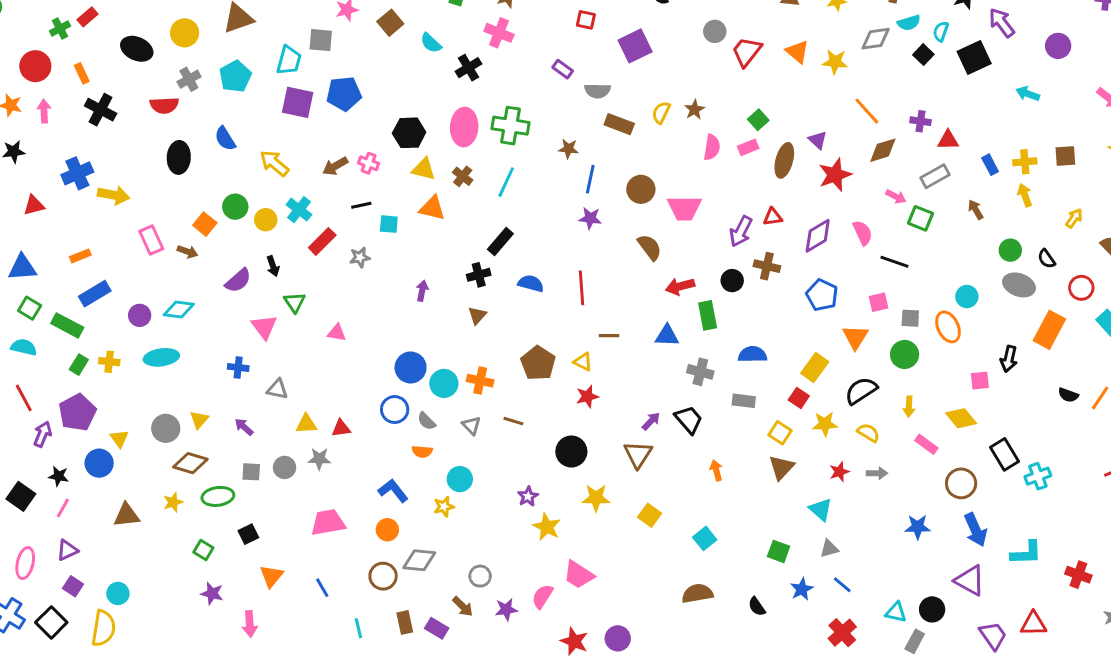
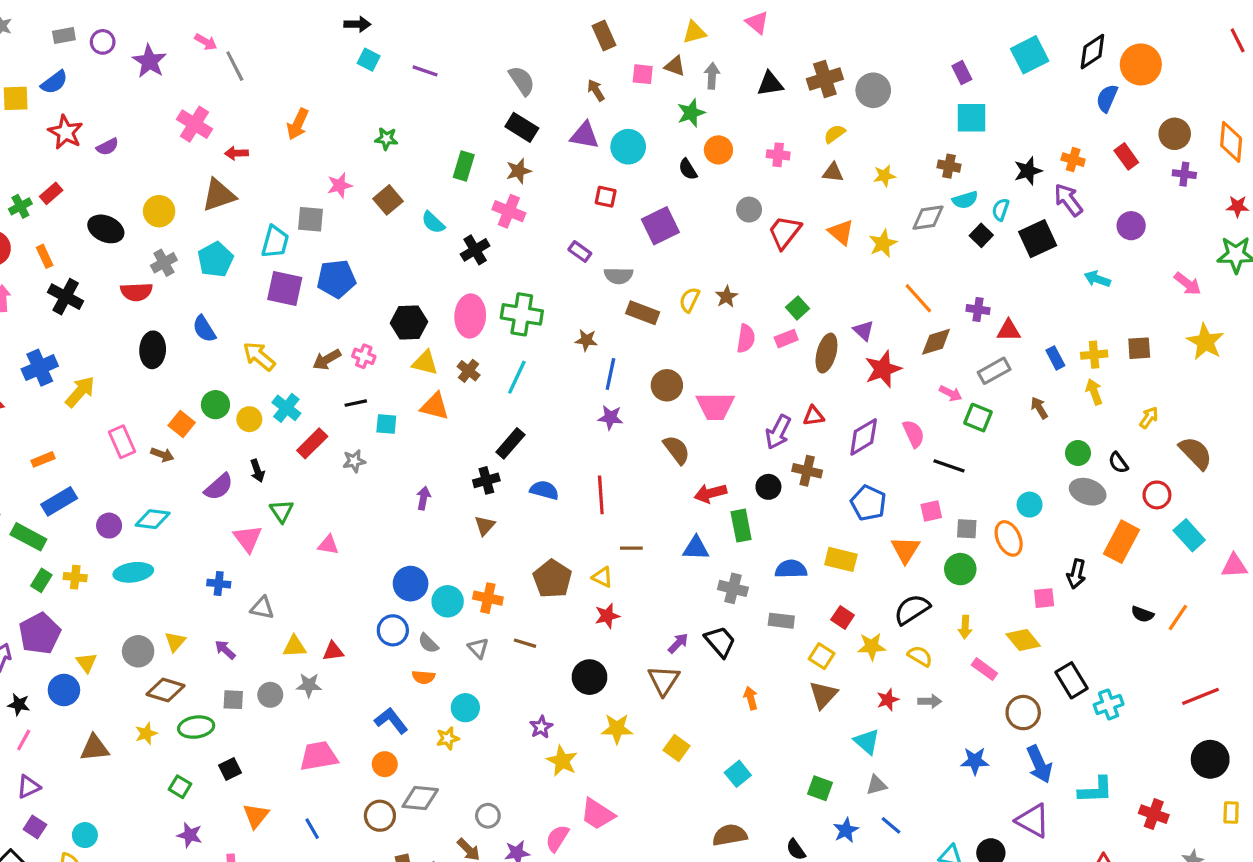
yellow star: (835, 62) -> (883, 243), turned -30
yellow arrow: (114, 195) -> (80, 392), turned -60
yellow rectangle: (815, 367) -> (841, 559), moved, turned 68

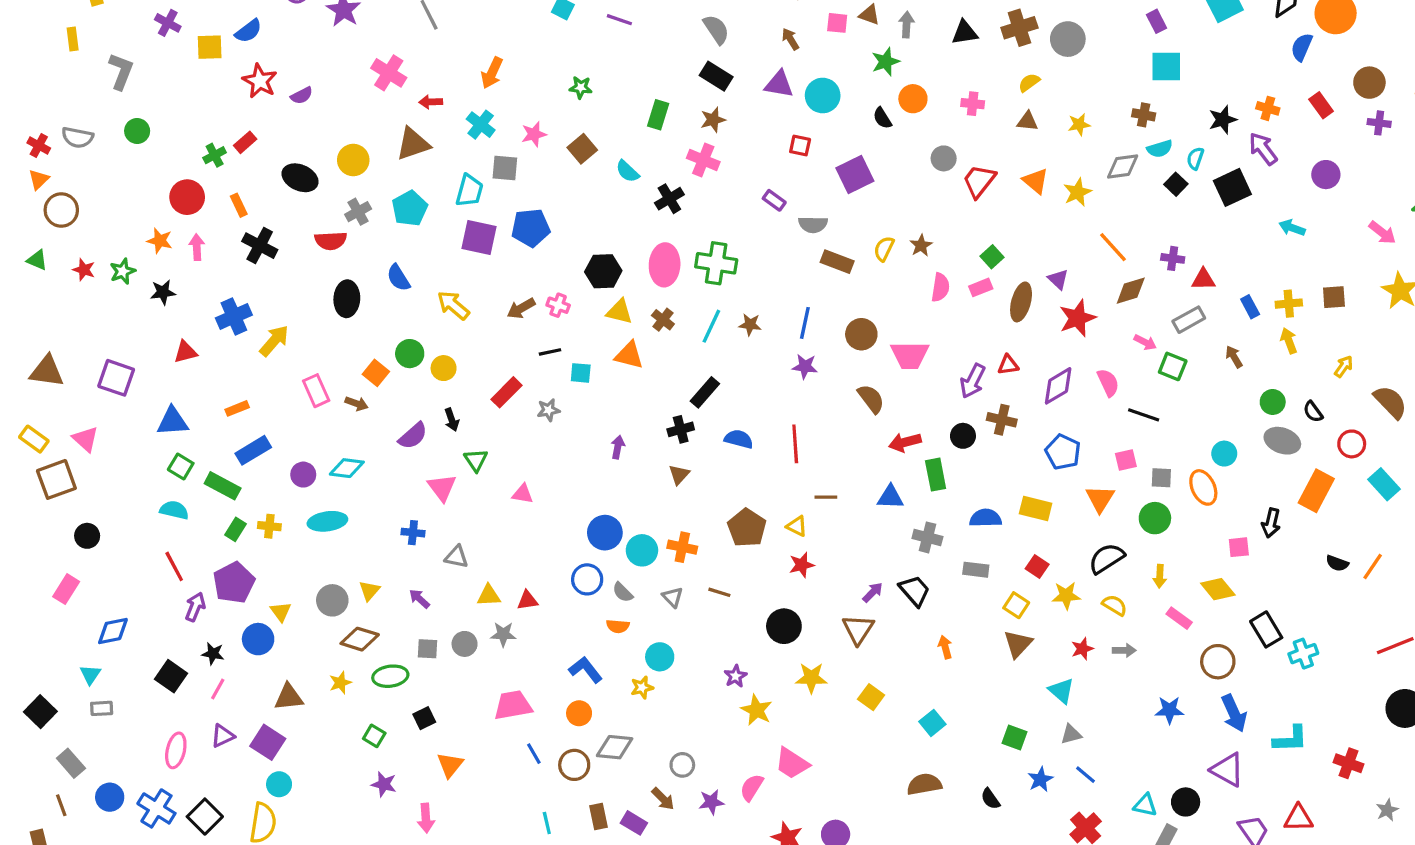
brown star: (586, 340) -> (750, 325), moved
cyan cross: (286, 408) -> (481, 125), moved
purple square: (35, 827) -> (268, 742), moved, size x1.5
blue line: (312, 829) -> (534, 754), moved

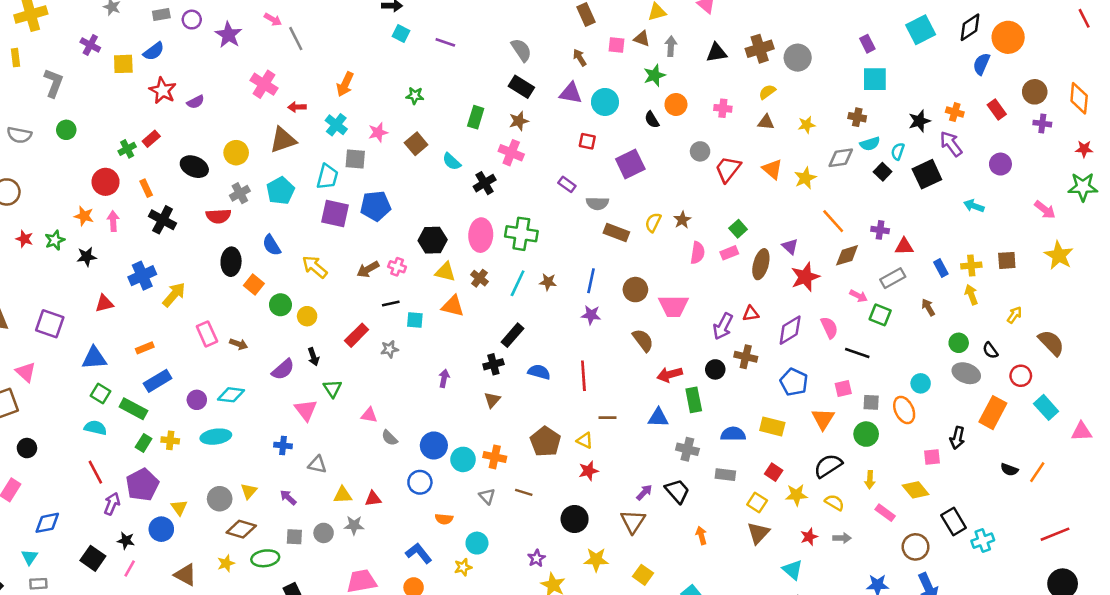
orange square: (376, 373) -> (254, 284), moved
gray semicircle: (623, 592) -> (389, 438), moved
brown triangle: (289, 697) -> (185, 575), turned 35

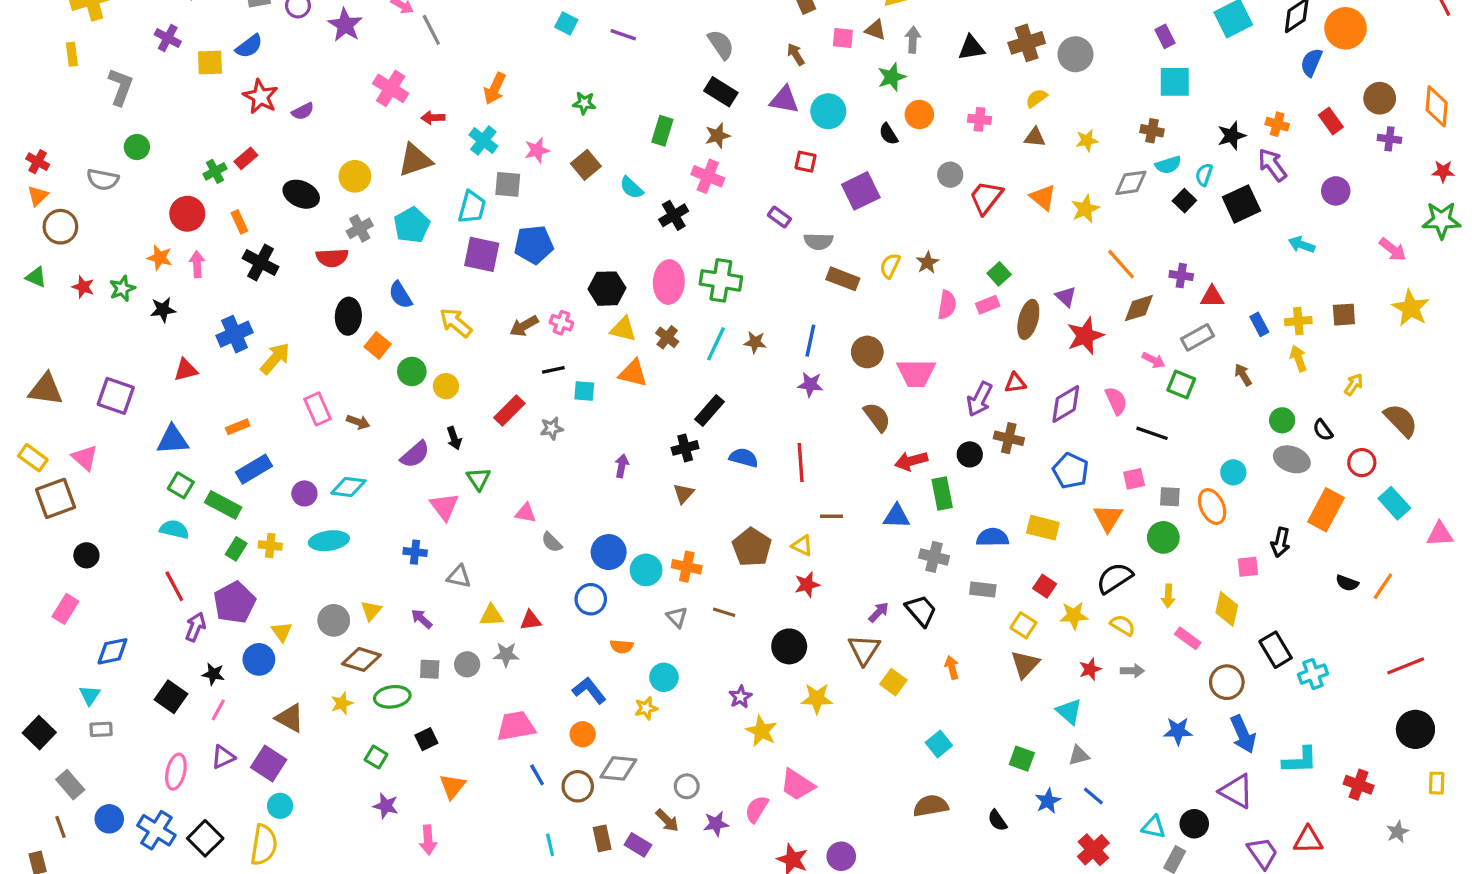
gray semicircle: (19, 135) -> (103, 180), moved
yellow diamond: (916, 490) -> (1227, 609), turned 52
yellow square: (643, 575) -> (893, 682), moved

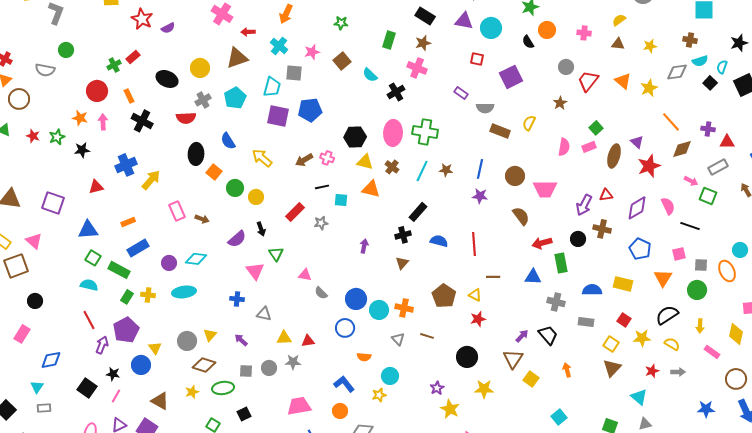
brown star: (927, 263) -> (560, 103), moved

